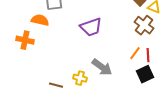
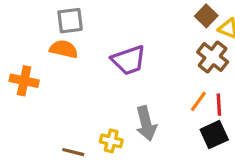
orange semicircle: (40, 20) -> (64, 49), moved
gray arrow: (102, 67) -> (146, 124), turned 40

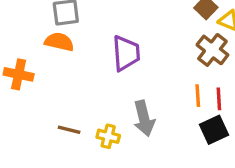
purple trapezoid: (129, 60) -> (126, 53), turned -75
orange line: (198, 101) -> (198, 96), turned -40
brown line: (73, 152) -> (69, 130), moved

